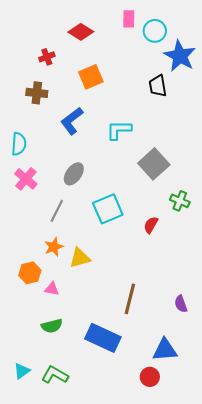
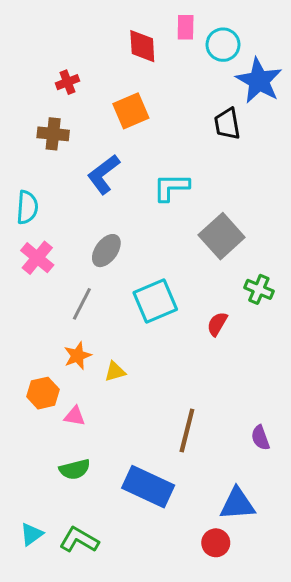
red diamond: (81, 32) -> (142, 46), moved, turned 55
yellow triangle: (80, 258) -> (115, 371), size x0.7

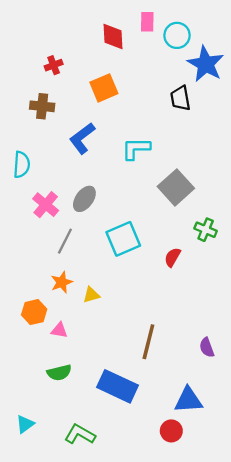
pink cross: (37, 258) -> (46, 205), moved
green L-shape: (79, 540) -> (80, 434), moved

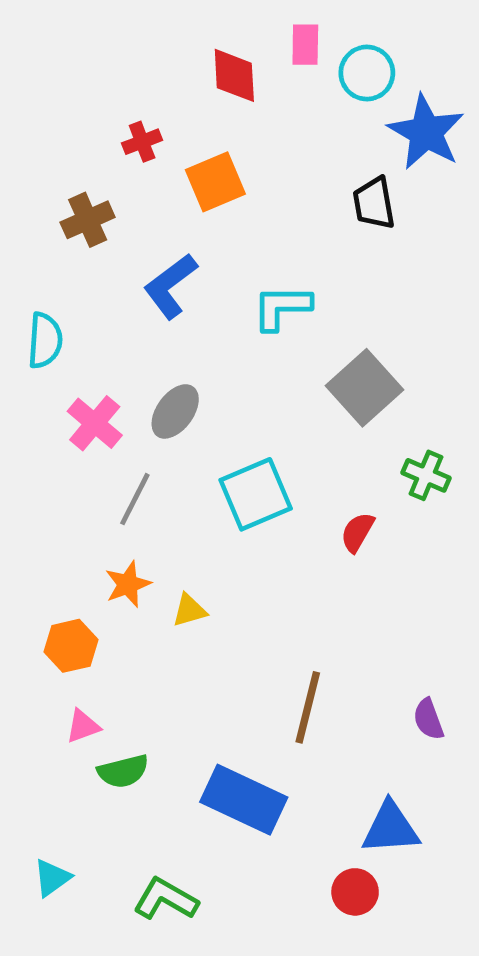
red cross: (54, 65) -> (142, 142), moved
brown cross: (42, 106) -> (88, 220), turned -30
pink triangle: (59, 330) -> (83, 726), moved, turned -30

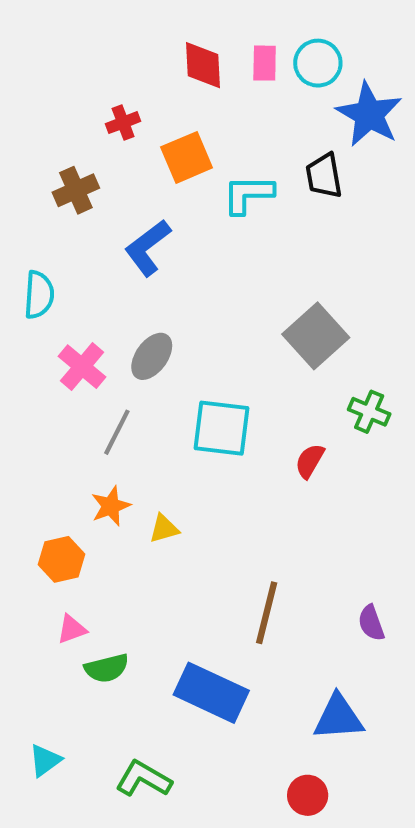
pink rectangle: (305, 45) -> (265, 63), moved
cyan L-shape: (282, 307) -> (248, 194), moved
cyan square: (256, 494) -> (221, 428), turned 30
red circle: (355, 892) -> (308, 795), moved

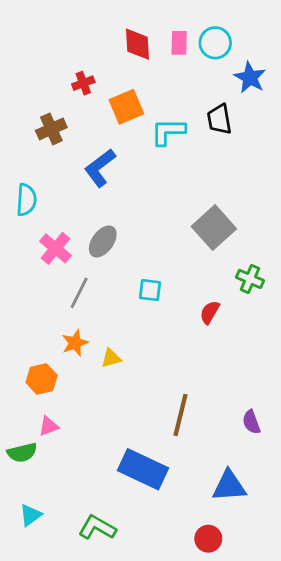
blue star: (369, 114) -> (250, 78), size x0.7
cyan square: (221, 428) -> (150, 290), size x0.6
green semicircle: (107, 668) -> (22, 453), moved

